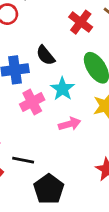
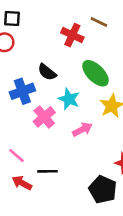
black pentagon: (49, 189) -> (103, 190), moved

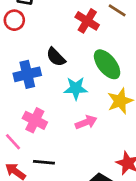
cyan star: (69, 99) -> (76, 88), turned -30
pink cross: (44, 117) -> (35, 120), moved, turned -30

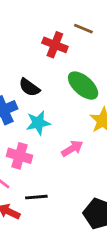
cyan star: (76, 88) -> (38, 123), moved

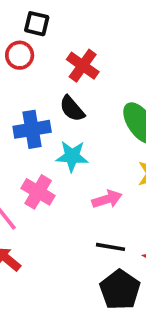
red cross: (55, 45) -> (83, 66), moved
black line: (36, 197) -> (110, 247), moved

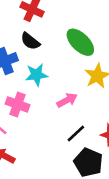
black line: (110, 247) -> (76, 134), turned -42

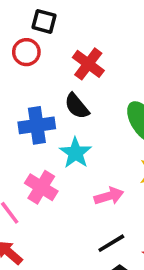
cyan star: (37, 75) -> (75, 153), turned 30

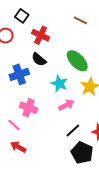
black square: (44, 21) -> (22, 16), moved, turned 32
cyan star: (75, 153) -> (59, 84), moved

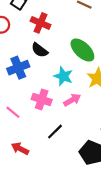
pink cross: (29, 108) -> (42, 99), moved
pink line: (14, 125) -> (13, 112), moved
black line: (73, 131) -> (55, 132), moved

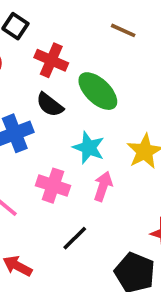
green ellipse: (82, 50) -> (98, 91), moved
pink arrow: (72, 100) -> (103, 186), turned -42

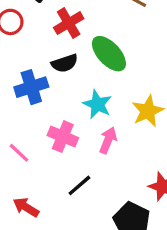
red cross: (51, 60) -> (69, 23), turned 32
black semicircle: (50, 105) -> (65, 63), turned -60

